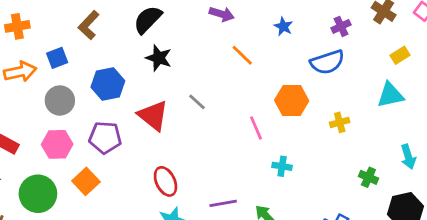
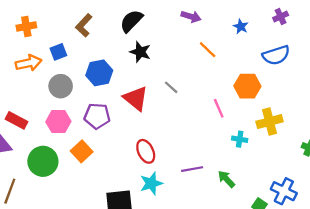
purple cross: (341, 26) -> (281, 17), moved
yellow cross: (340, 122) -> (269, 122), moved, size x1.6

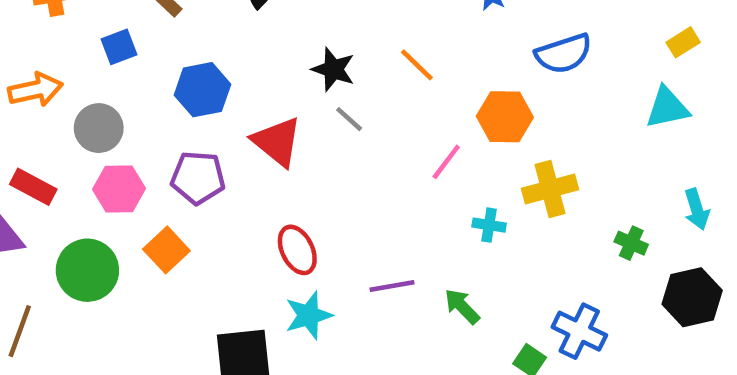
orange line: (208, 50) -> (417, 65), moved
black star: (140, 52) -> (333, 69), moved
orange arrow: (29, 63) -> (36, 90), moved
gray circle: (61, 86) -> (99, 128), moved
pink line: (219, 108) -> (446, 162), turned 60

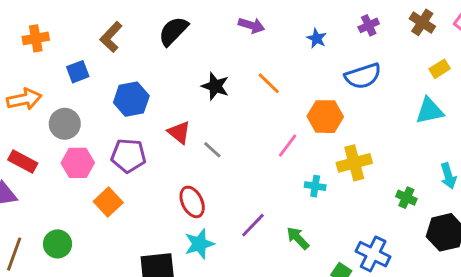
gray line: (349, 119) -> (212, 150), moved
red triangle: (277, 142) -> (179, 132), size x0.7
green circle: (87, 270) -> (58, 244), moved, size x0.7
purple line: (392, 286) -> (253, 225), turned -36

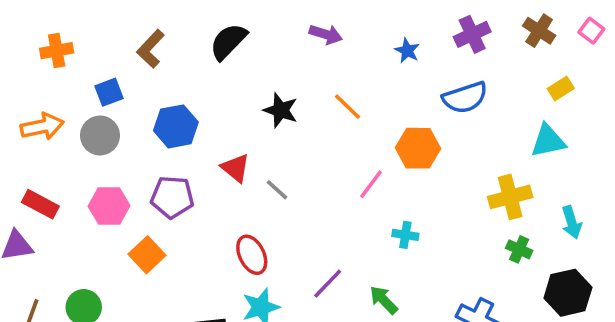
purple cross: (369, 25) -> (472, 34), size x1.4
gray circle: (65, 124) -> (100, 136), moved
yellow cross: (354, 163) -> (510, 197), moved

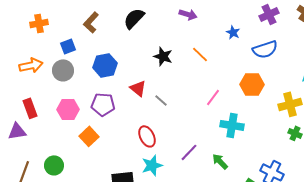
blue star: (407, 51) -> (233, 32), moved
orange hexagon: (418, 148) -> (252, 84), moved
red rectangle: (40, 204) -> (30, 108), turned 42
cyan cross: (405, 235) -> (232, 125), size x1.6

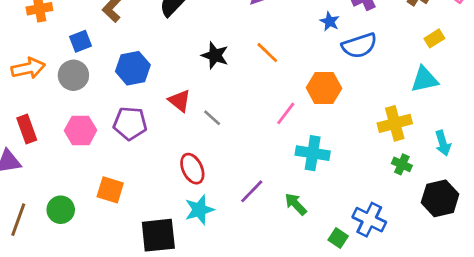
blue star: (233, 32) -> (330, 21), moved
orange hexagon: (252, 84) -> (324, 88), moved
orange square: (89, 136) -> (110, 190), moved, turned -30

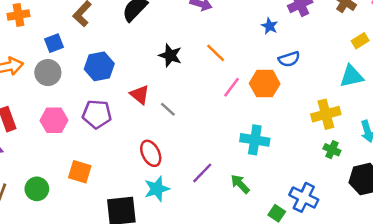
blue semicircle: (359, 46) -> (289, 59), moved, size x0.7
pink line: (286, 113) -> (232, 87), moved

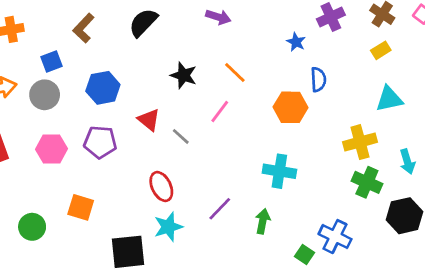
yellow rectangle: (360, 41) -> (381, 50), moved
blue semicircle: (289, 59) -> (318, 79), turned -75
pink line: (232, 87) -> (220, 111), moved
green cross: (332, 150) -> (367, 182), size x1.5
green arrow: (240, 184) -> (263, 221), turned 55

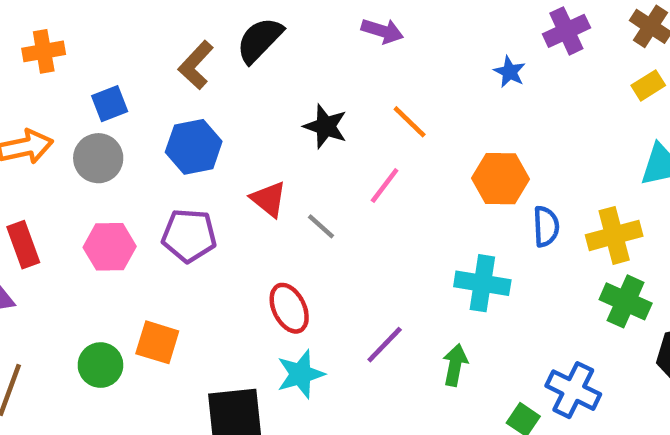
brown L-shape: (83, 28) -> (196, 65), moved
blue semicircle: (318, 79) -> (546, 226), moved
green circle: (32, 227) -> (100, 365), moved

